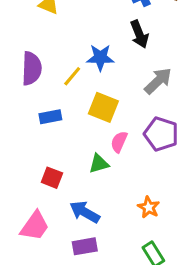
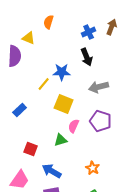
purple semicircle: (32, 68) -> (15, 56), moved
gray arrow: (158, 81) -> (99, 87), turned -150
blue rectangle: (50, 117) -> (20, 110), moved, turned -32

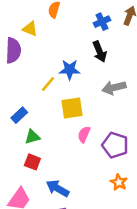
yellow square: (64, 104) -> (72, 108), turned -30
purple pentagon: (101, 121) -> (115, 145), moved
green triangle: (61, 140) -> (32, 137), moved
orange star: (93, 168) -> (119, 182), moved

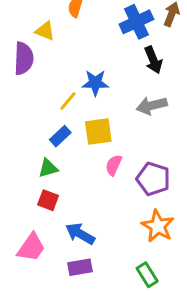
blue cross: (102, 22) -> (136, 22), size x1.5
black arrow: (100, 52) -> (153, 60), moved
blue rectangle: (19, 115) -> (60, 136), moved
orange star: (119, 182) -> (158, 226), size x1.5

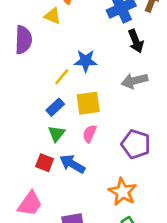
yellow triangle: (45, 31) -> (53, 16), moved
pink semicircle: (114, 165) -> (90, 134), moved
green triangle: (48, 168) -> (56, 134), moved, turned -36
orange star: (158, 226) -> (123, 192), moved
blue arrow: (80, 234) -> (72, 164), moved

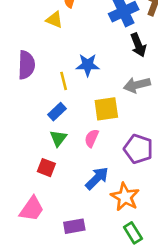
purple semicircle: (23, 40) -> (26, 65), moved
yellow line: (62, 77) -> (64, 81), turned -54
yellow square: (88, 103) -> (106, 109), moved
blue arrow: (72, 164) -> (97, 178), moved, turned 105

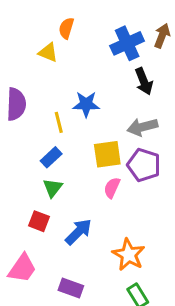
pink semicircle: (92, 138) -> (112, 188), moved
purple pentagon: (138, 149) -> (144, 165), moved
blue arrow: (97, 178) -> (78, 232), moved
purple rectangle: (74, 226) -> (71, 288), turned 30

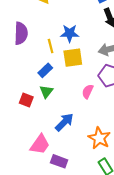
yellow square: (107, 154) -> (73, 58), moved
red square: (39, 221) -> (26, 100), moved
pink trapezoid: (22, 268) -> (40, 144), moved

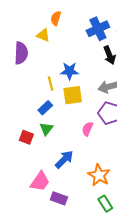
purple semicircle: (21, 33) -> (21, 53), moved

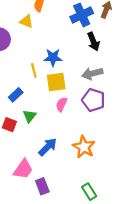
blue rectangle: (45, 108) -> (16, 95), moved
pink semicircle: (87, 129) -> (61, 104), moved
orange star: (99, 175) -> (84, 147), moved
purple rectangle: (59, 198) -> (42, 186), turned 49

